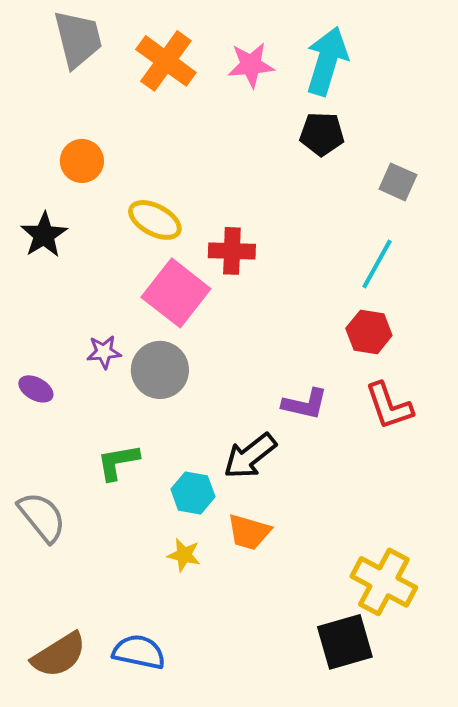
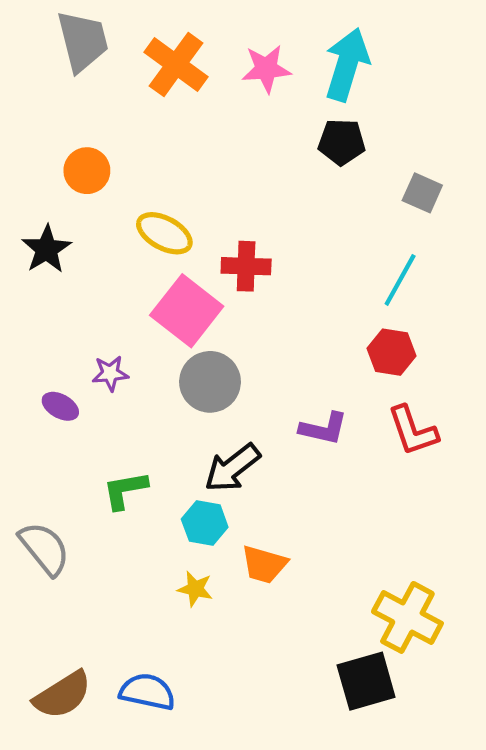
gray circle: (160, 370) -> (210, 382), moved
purple ellipse: (36, 389) -> (60, 406), moved
black arrow: (250, 456) -> (232, 468), moved

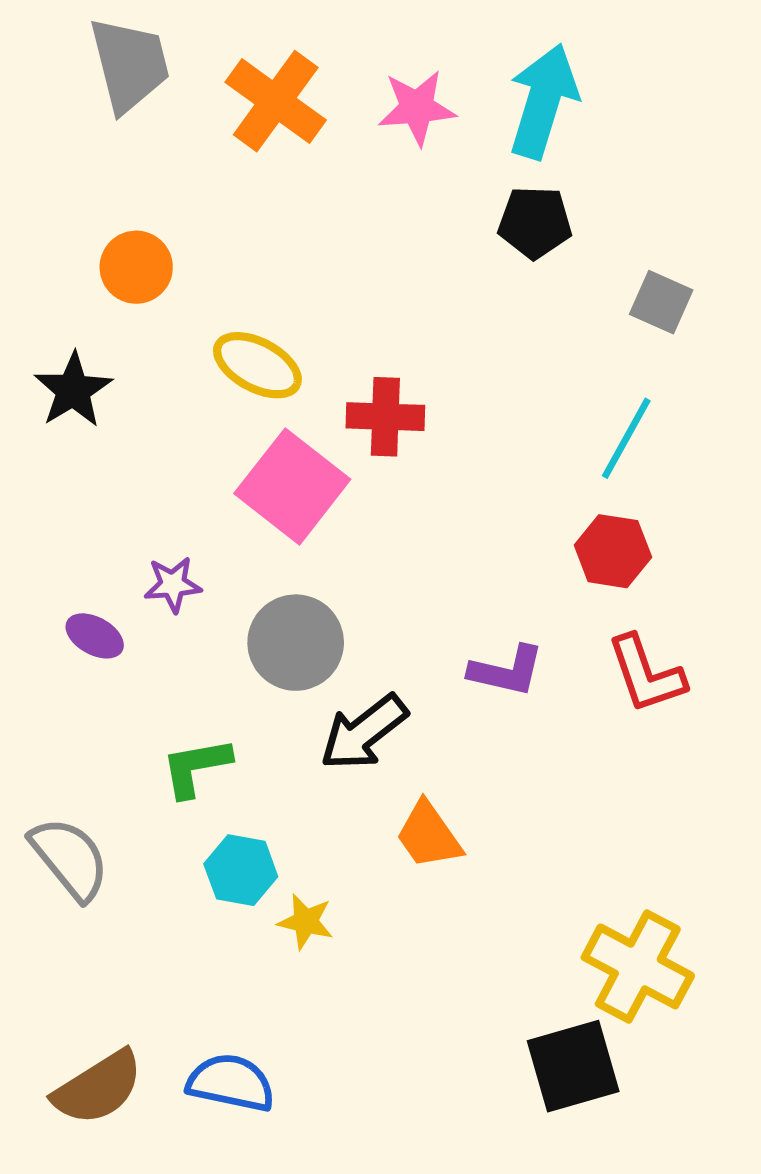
gray circle: (210, 382) -> (296, 643), moved
cyan hexagon: (205, 523) -> (241, 870), moved
orange trapezoid: (264, 564) -> (429, 835), moved, turned 39

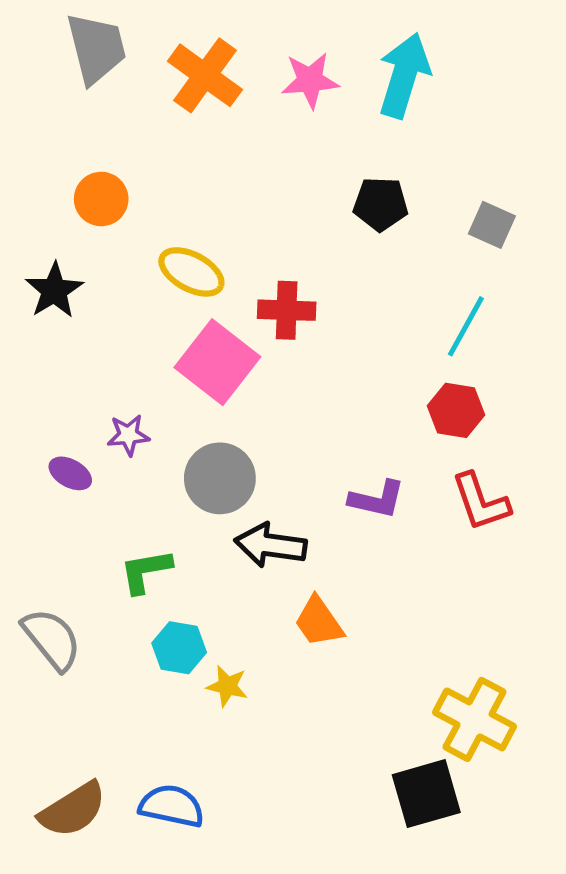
black pentagon: (535, 222) -> (381, 204), moved
black arrow: (364, 732) -> (271, 545), turned 46

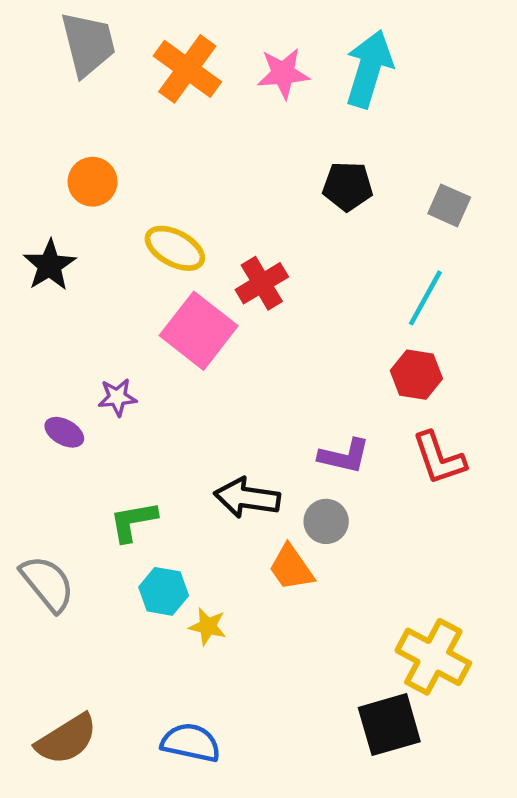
red cross: (287, 310) -> (262, 283), turned -33
gray circle: (220, 478) -> (326, 521), moved, size x0.7
blue semicircle: (172, 806) -> (191, 743), moved

